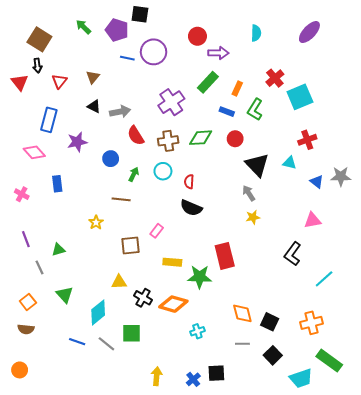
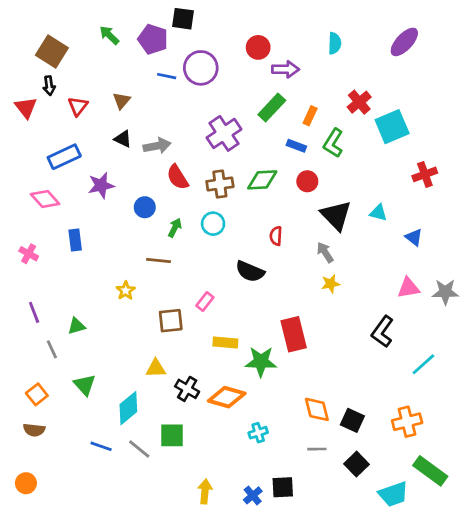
blue rectangle: (49, 120) -> (64, 157), turned 50
red cross: (307, 140) -> (425, 174), moved
gray star: (341, 176) -> (445, 292), moved
red semicircle: (189, 182) -> (276, 236), moved

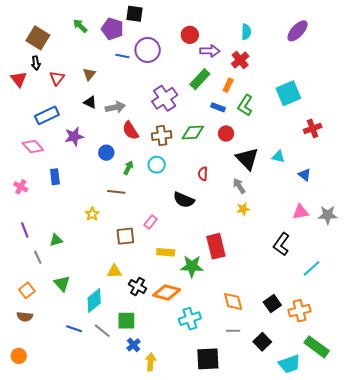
red cross: (359, 102) -> (240, 60), moved
black square: (352, 420) -> (272, 304), moved, turned 30
cyan cross: (258, 433) -> (190, 319), size x1.5
black square: (283, 487) -> (208, 359), size x1.4
blue cross: (253, 495) -> (133, 345), moved

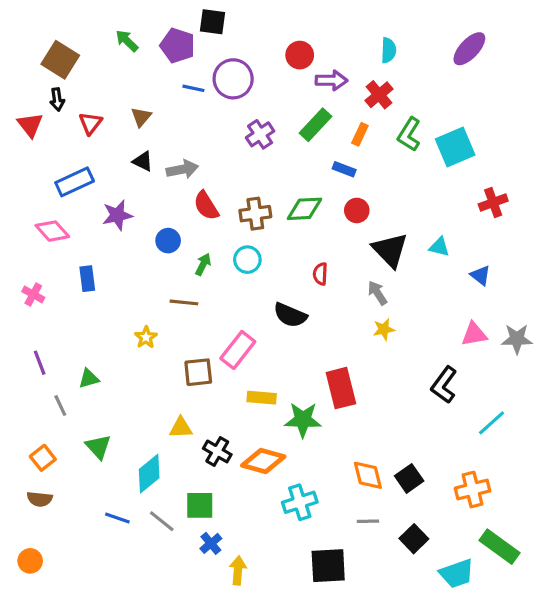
purple cross: (165, 98) -> (260, 134), moved, size x0.7
green L-shape: (245, 105) -> (409, 134), moved
pink rectangle: (151, 222) -> (238, 350), size x1.6
black square: (272, 304) -> (409, 478), moved

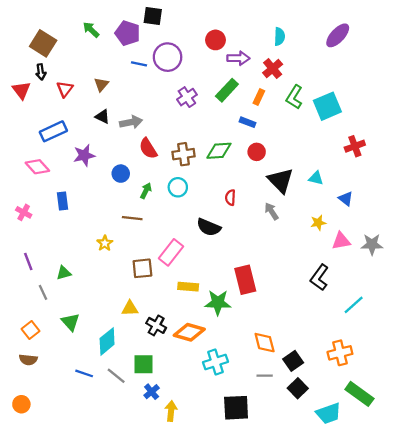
yellow star: (384, 329) -> (318, 223), moved
black square: (409, 478) -> (293, 361), moved

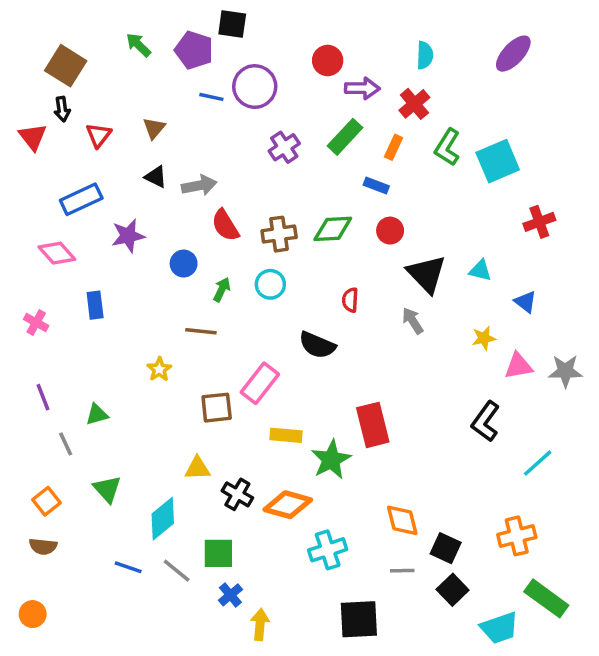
green star: (218, 303) -> (331, 460), turned -30
black square: (293, 361) -> (446, 548), turned -30

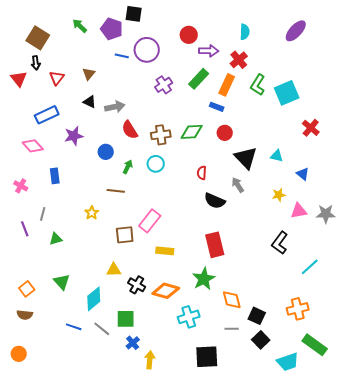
orange rectangle: (394, 147) -> (227, 85), size x1.5
red cross: (539, 222) -> (311, 128), turned -30
black semicircle: (317, 345) -> (215, 201), moved
gray line: (66, 444) -> (43, 214), moved, turned 40
green star: (331, 460) -> (204, 279), moved

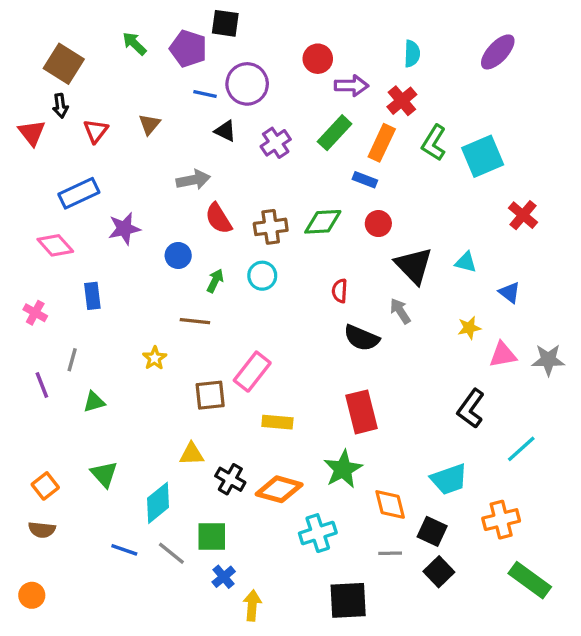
black triangle: (90, 102) -> (225, 131), moved
cyan trapezoid: (288, 362) -> (449, 479), moved

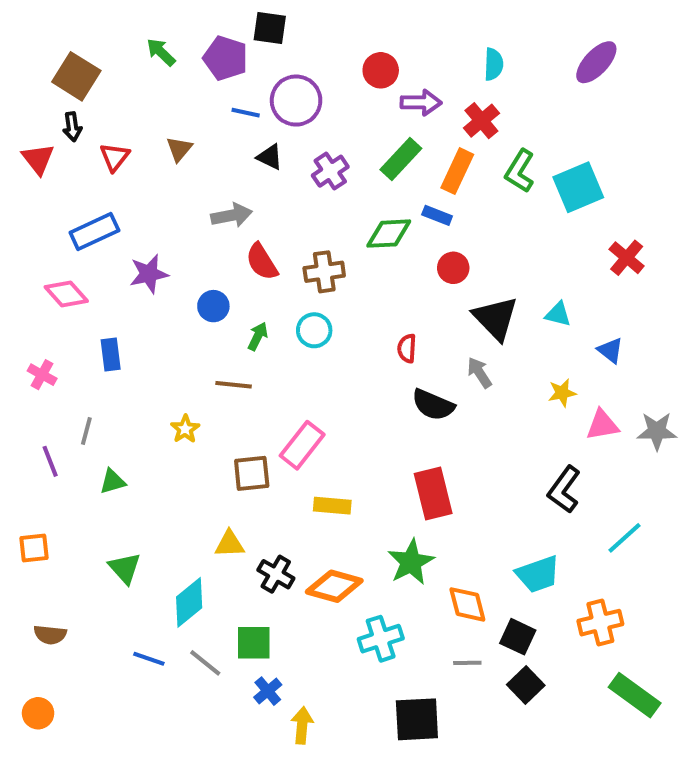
green diamond: (323, 222) -> (389, 234), moved
orange square: (45, 486) -> (34, 548), moved, turned 32

